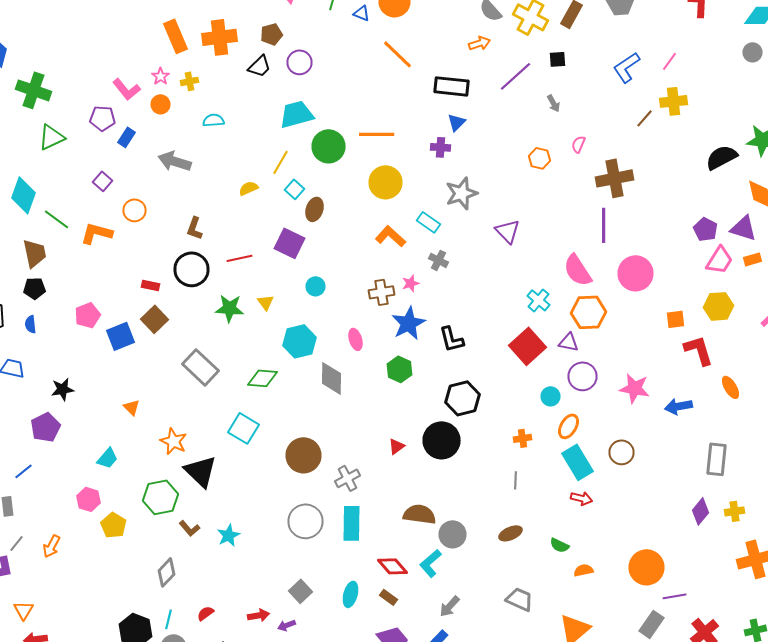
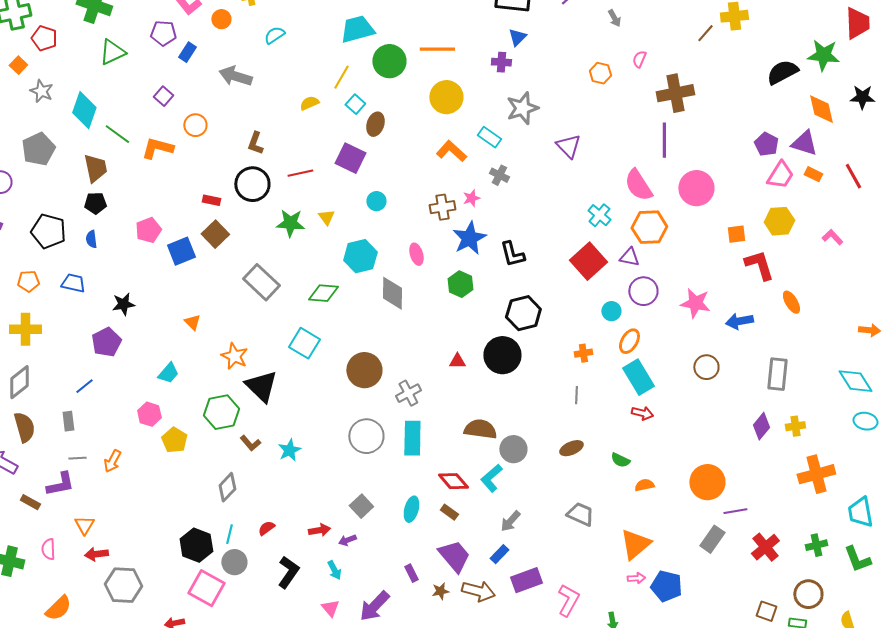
cyan semicircle: (214, 120) -> (274, 35), turned -30
orange rectangle: (752, 259) -> (813, 174), turned 42
red triangle: (396, 446) -> (457, 361), turned 36
brown circle: (622, 452) -> (706, 367), moved
gray line: (16, 543) -> (77, 458), turned 48

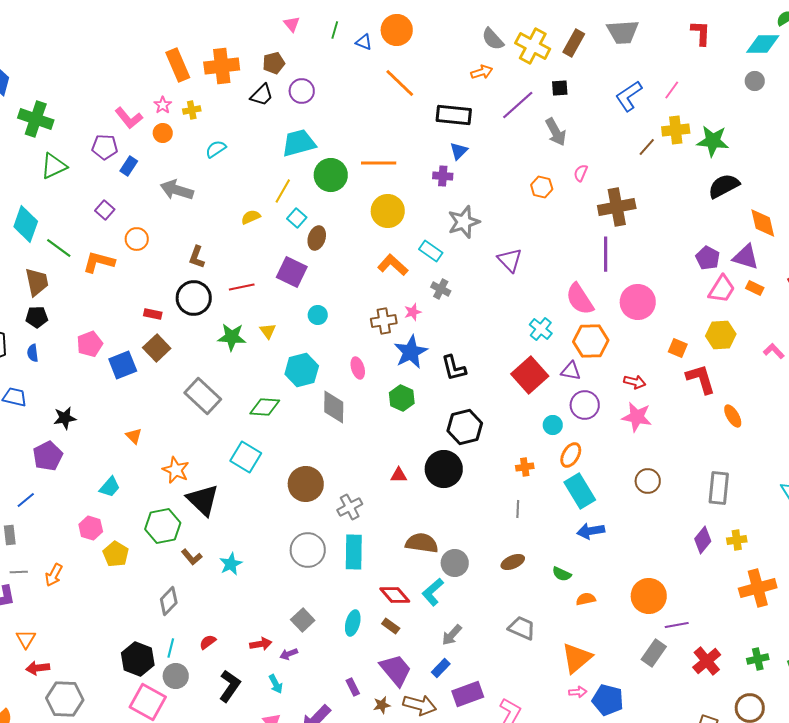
gray arrow: (614, 18) -> (556, 132), size x1.6
green star: (823, 55) -> (713, 141), moved
orange square: (736, 234) -> (678, 348), turned 30
blue arrow: (739, 321) -> (591, 531), moved
red arrow: (642, 413) -> (635, 382), moved

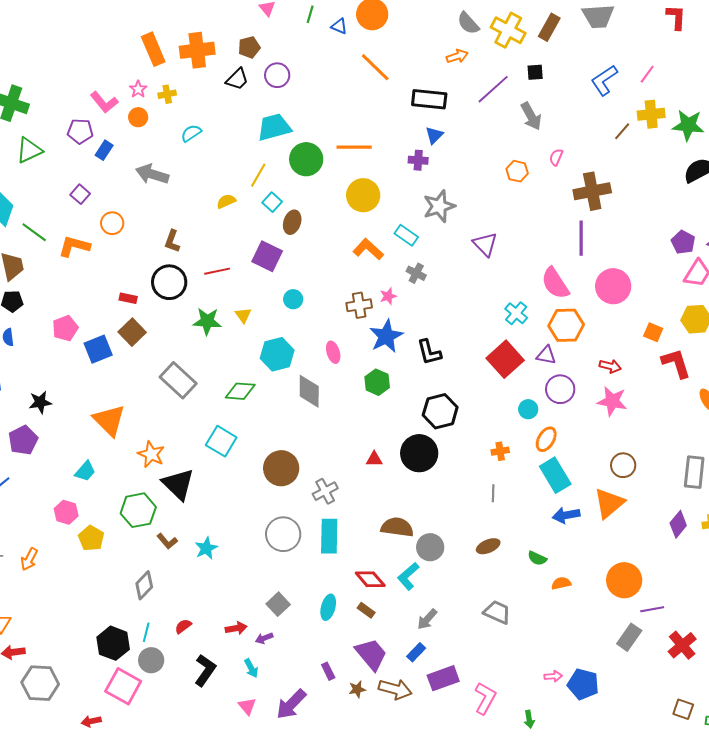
orange triangle: (134, 436) -> (109, 420), size x2.0
orange triangle: (577, 658) -> (609, 503), moved

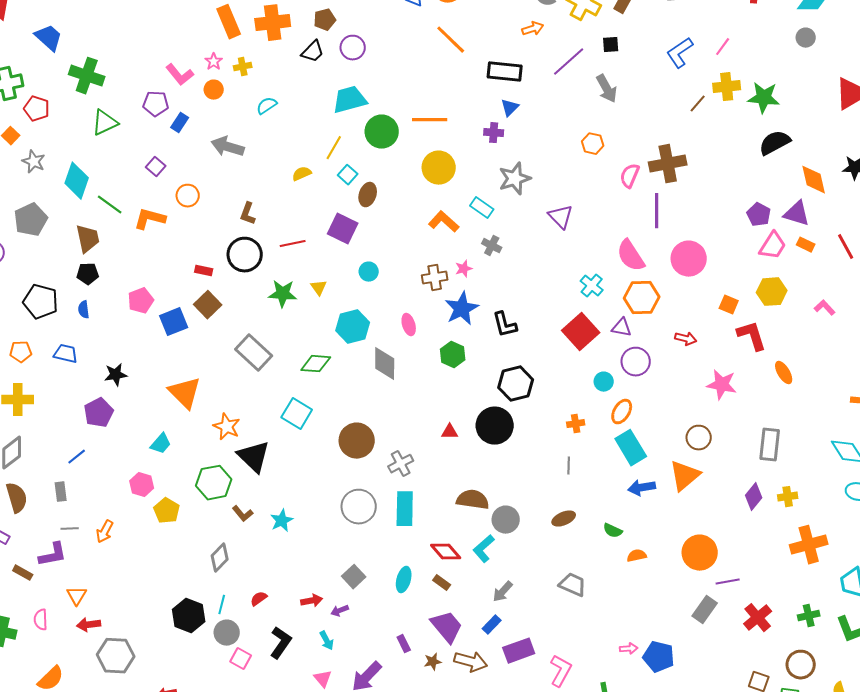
pink semicircle: (556, 157) -> (630, 176), moved, size x1.4
pink star: (612, 401) -> (722, 385), moved
pink square: (123, 686) -> (241, 659), moved, size x0.6

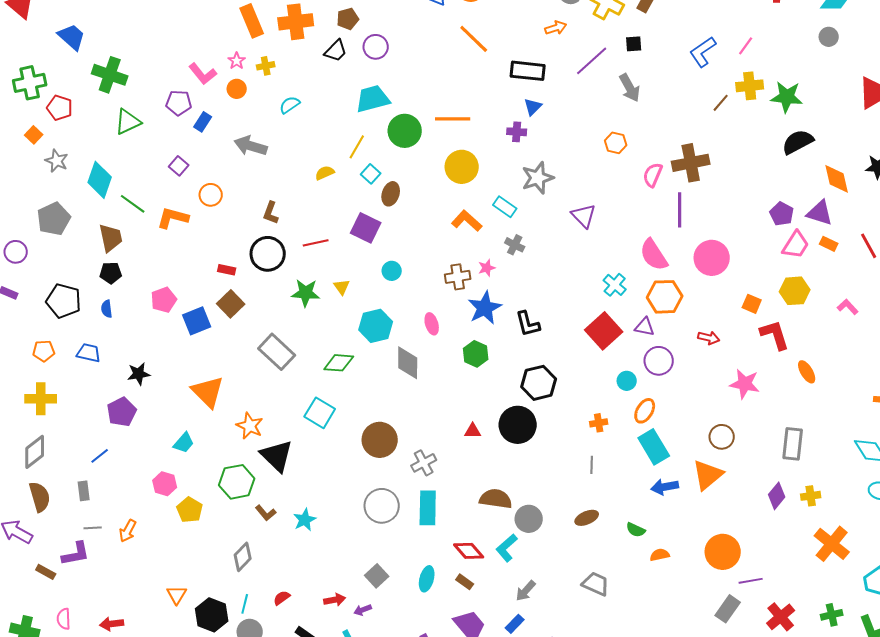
orange cross: (809, 545) -> (832, 544), turned -36
orange triangle: (77, 596) -> (177, 595), moved

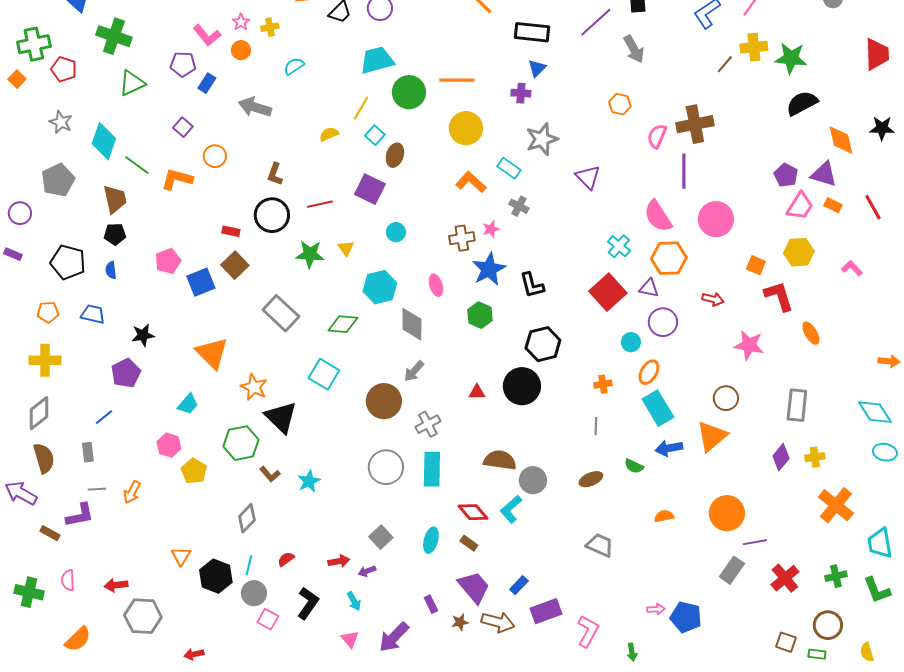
orange square: (34, 135) -> (17, 79), moved
green semicircle: (636, 530) -> (634, 466), moved
gray arrow: (526, 591) -> (414, 371), moved

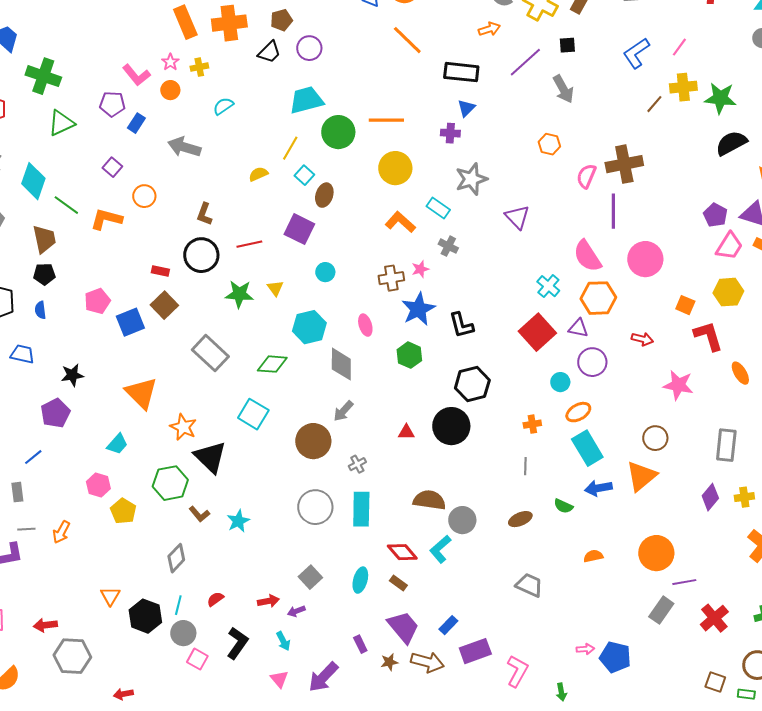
orange ellipse: (649, 372) -> (578, 412), turned 30
gray cross: (428, 424) -> (357, 464), size x0.7

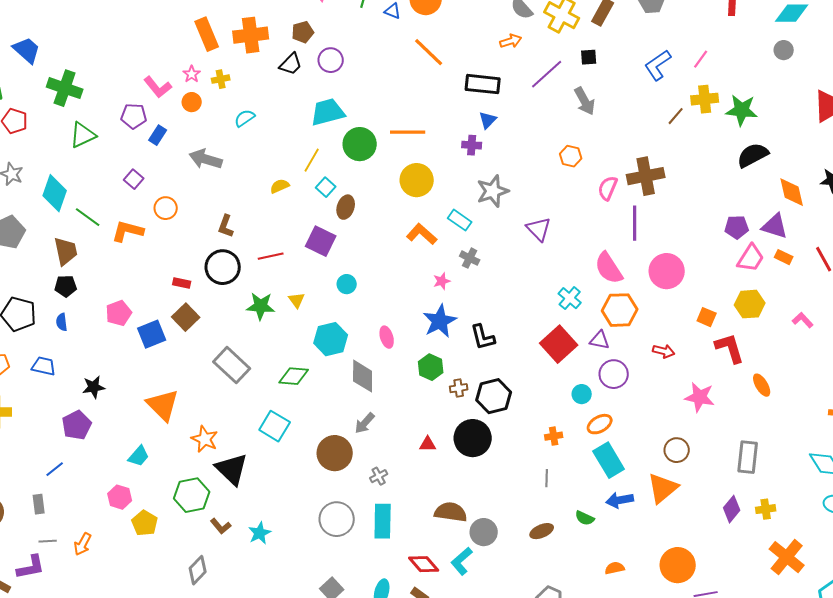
purple pentagon: (715, 215) -> (737, 227), turned -30
brown cross: (391, 278) -> (459, 388), moved, size x0.7

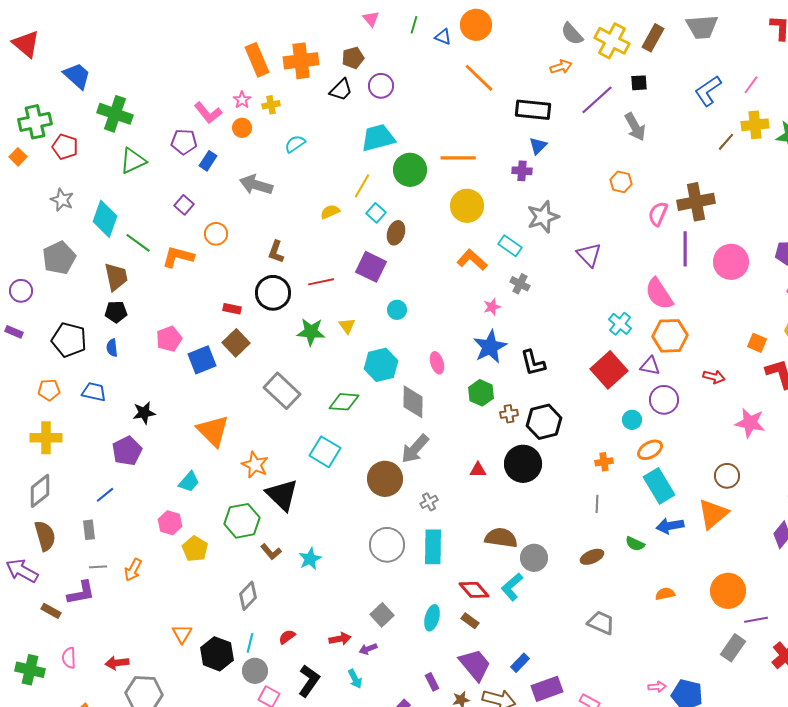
pink circle: (667, 271) -> (731, 262), moved
gray arrow: (365, 423) -> (415, 449), size x1.4

